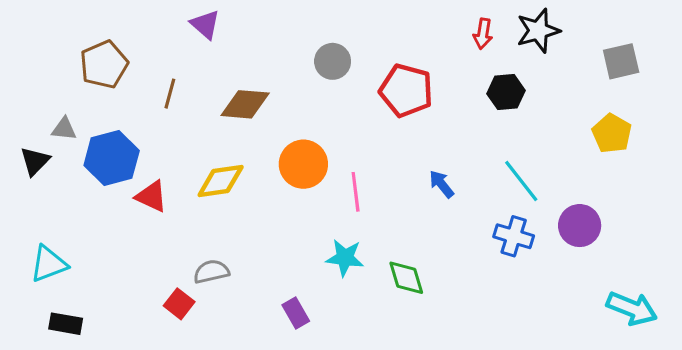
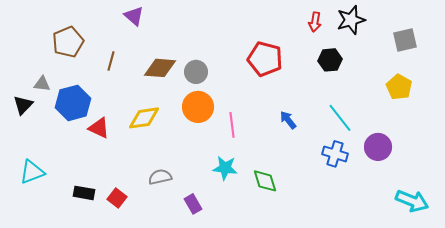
gray circle: (333, 61) -> (196, 72), moved
gray semicircle: (211, 272) -> (160, 177), moved
black rectangle: (66, 324) -> (84, 193), moved

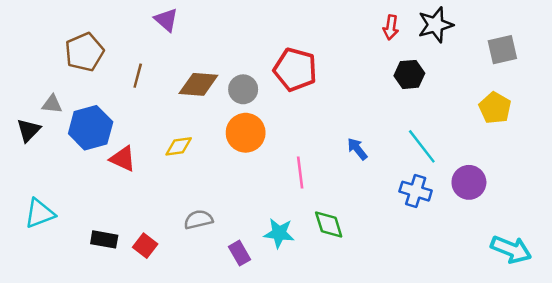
red pentagon: (265, 59) -> (295, 69), moved
yellow diamond: (144, 118) -> (179, 146), size x0.7
pink line: (232, 125) -> (300, 172), moved
cyan star: (225, 168) -> (279, 233), moved

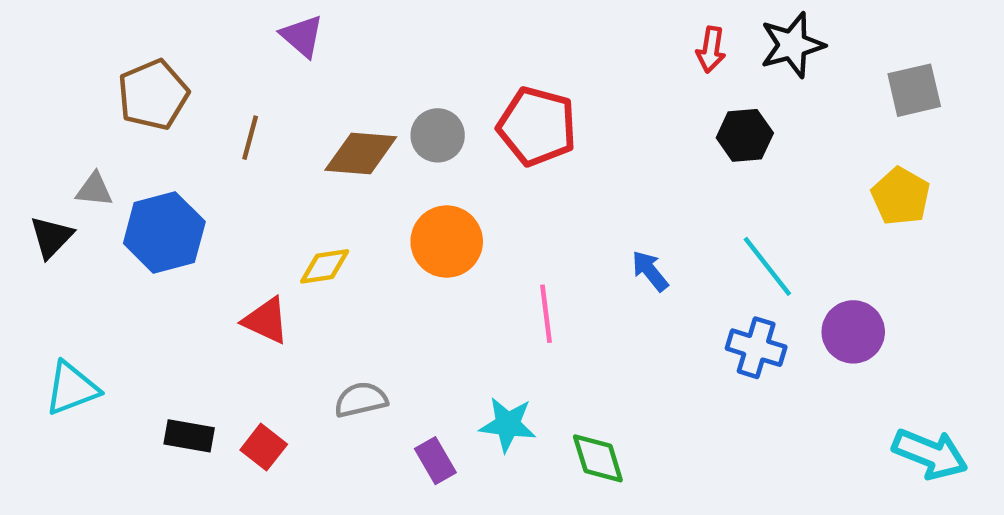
gray circle: (243, 89) -> (438, 135), moved
red triangle: (123, 159) -> (266, 321), moved
green diamond: (329, 225) -> (598, 458), moved

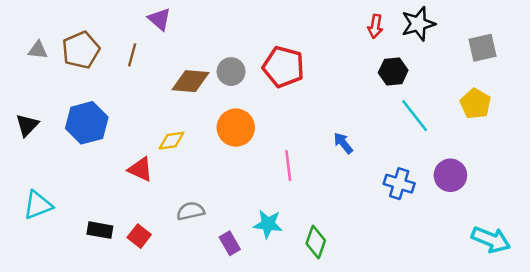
brown line: (250, 138) -> (132, 55), moved
gray triangle: (94, 190) -> (38, 50), moved
cyan line: (767, 266) -> (415, 116), moved
green diamond: (598, 458) -> (316, 242), turned 36

